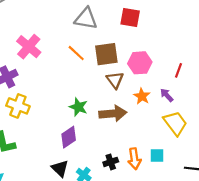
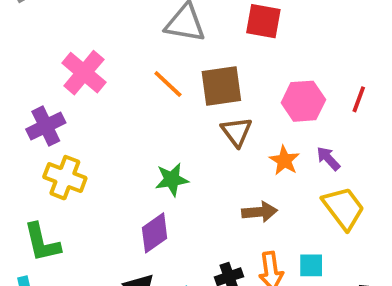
pink hexagon: (140, 63) -> (303, 101), moved
red line: (179, 70) -> (359, 99), moved
green star: (78, 107) -> (172, 179), turned -30
brown arrow: (113, 113) -> (260, 212), moved, size x0.7

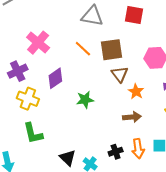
orange star: (284, 160) -> (136, 92), moved
purple diamond: (155, 233) -> (55, 78), moved
green L-shape: (42, 242) -> (33, 133), moved

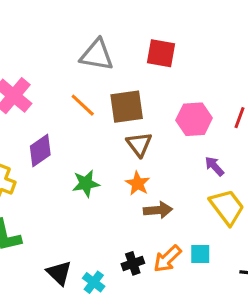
orange star: (136, 92) -> (138, 183), moved
orange arrow: (138, 149) -> (167, 259), turned 54

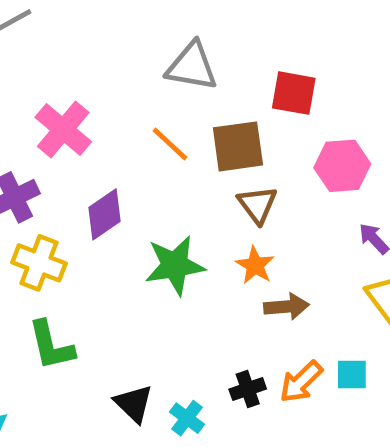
red square: (161, 53) -> (294, 93), moved
green star: (86, 183) -> (175, 265), size x1.4

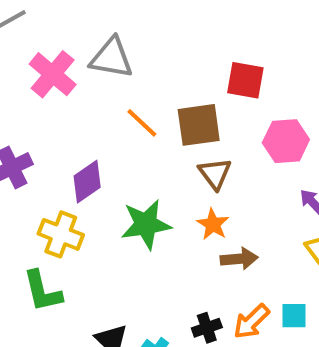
gray triangle: (192, 66) -> (111, 58), moved
pink cross: (63, 129) -> (53, 74), moved
yellow cross: (39, 263) -> (61, 234), moved

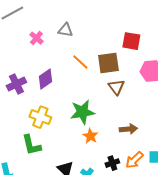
gray triangle: (111, 58) -> (65, 30), size x0.7
pink cross: (53, 74) -> (36, 38), size x0.6
purple diamond: (87, 182) -> (45, 79), moved
orange star: (213, 224) -> (90, 136), moved

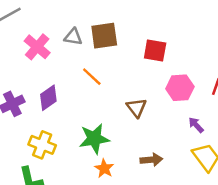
pink cross: (36, 38) -> (37, 47), size x1.5
brown square: (108, 63) -> (104, 36), moved

